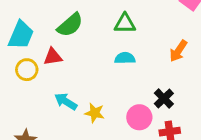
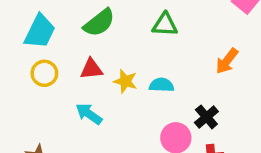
red triangle: (53, 57) -> (91, 69), moved
cyan semicircle: (125, 58) -> (161, 85), moved
yellow star: (95, 113) -> (125, 81), moved

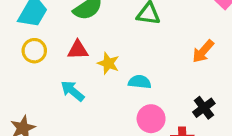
cyan semicircle: (161, 85) -> (140, 82), moved
black cross: (206, 117) -> (204, 108), moved

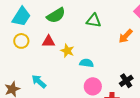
orange arrow: (203, 51) -> (126, 36), moved
cyan arrow: (73, 91) -> (39, 81), moved

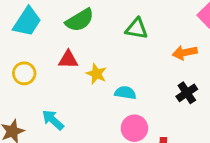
orange arrow: (126, 36) -> (185, 52), turned 35
yellow circle: (21, 41) -> (24, 73), moved
black cross: (126, 81) -> (187, 93), moved

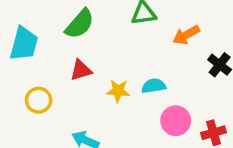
orange arrow: (185, 52) -> (186, 35), moved
yellow star: (96, 74) -> (118, 91), moved

